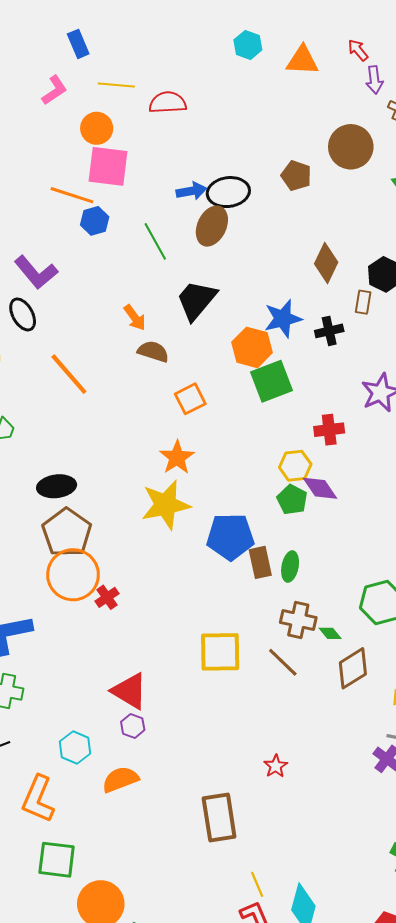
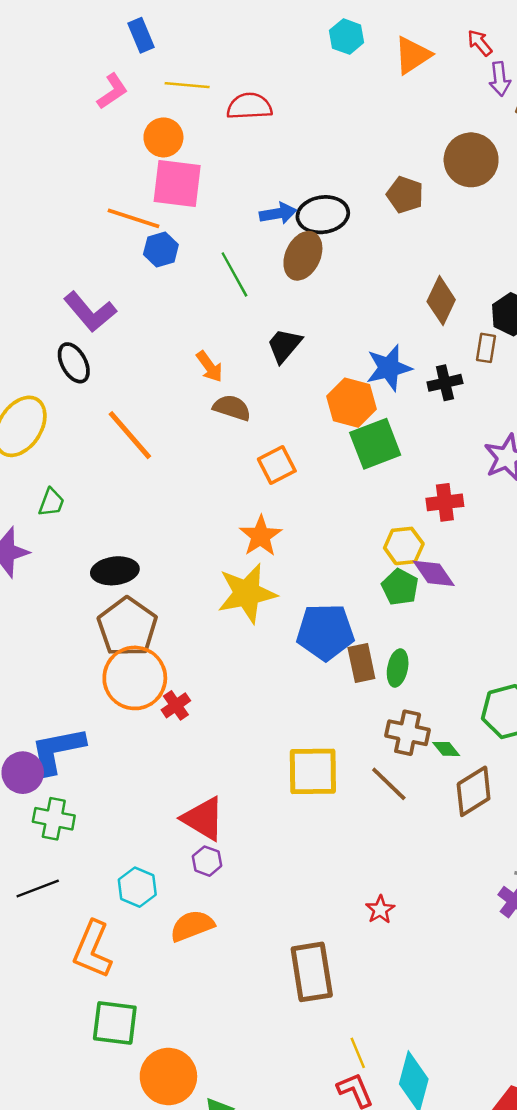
orange triangle: (302, 60) -> (413, 55), turned -36
black trapezoid: (196, 300) -> (284, 345), size x0.7

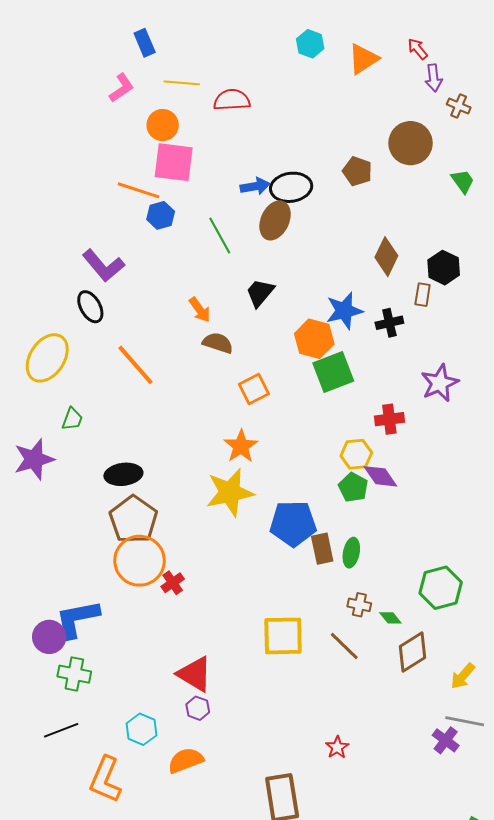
brown cross: (408, 733) -> (359, 605), size x0.7

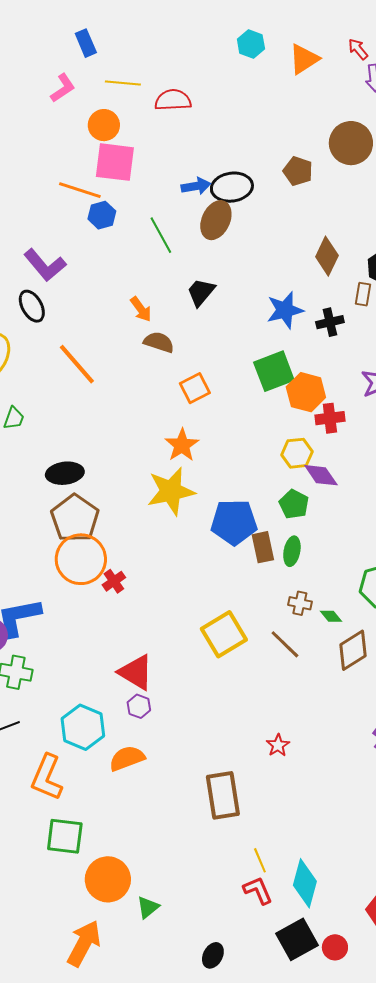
orange hexagon: (314, 339) -> (306, 392), moved
green pentagon: (353, 487) -> (294, 504), moved
yellow square: (283, 636) -> (224, 634), turned -30
cyan hexagon: (142, 729) -> (83, 727), size x1.4

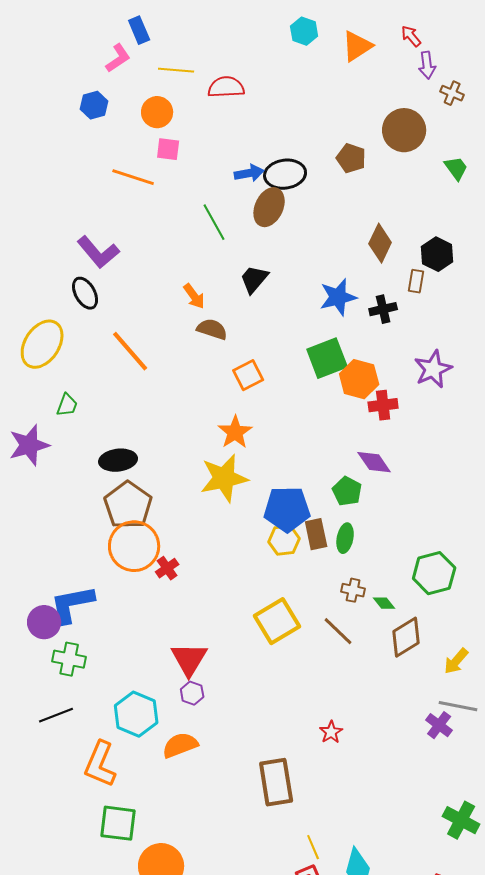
pink L-shape: (63, 88) -> (118, 58), moved
pink square: (115, 162) -> (168, 149), size x0.6
blue hexagon: (102, 215) -> (94, 105), moved
yellow hexagon: (297, 453) -> (284, 540), moved
red triangle: (136, 672) -> (189, 659), turned 30

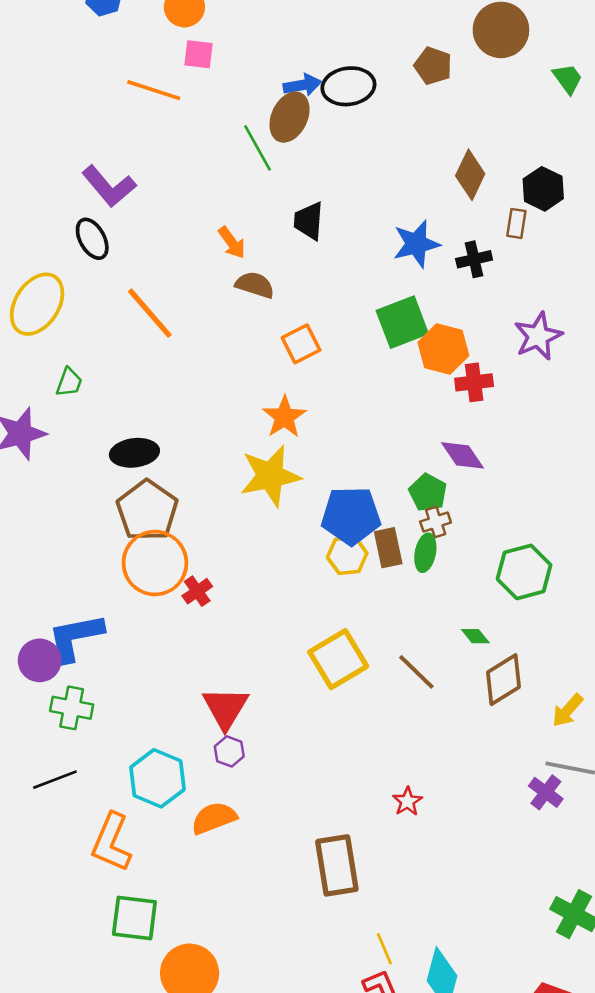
brown ellipse: (269, 207) -> (290, 117), moved
black trapezoid: (254, 279) -> (309, 221), turned -36
green hexagon: (434, 573) -> (524, 572), moved
brown cross: (353, 590) -> (436, 522), moved, turned -30

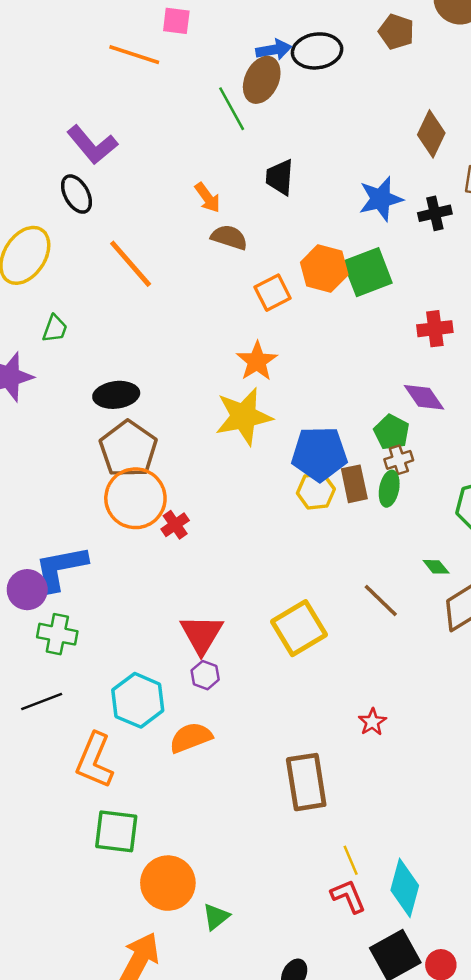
orange hexagon: (443, 349) -> (324, 269), moved
yellow square: (338, 659) -> (299, 628), moved

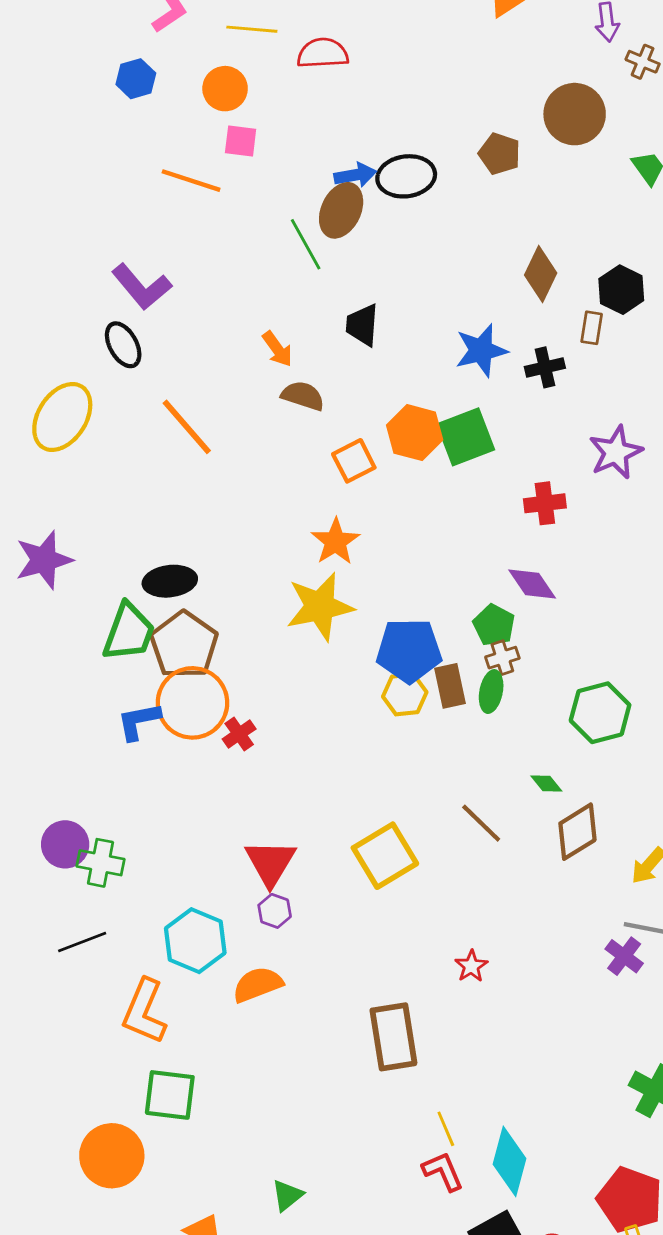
green trapezoid: (55, 329) -> (129, 632), moved, size x1.8
blue L-shape: (61, 568) -> (139, 721), moved, size x0.7
purple circle: (27, 590) -> (65, 844), moved
orange circle: (168, 883) -> (112, 1156), moved

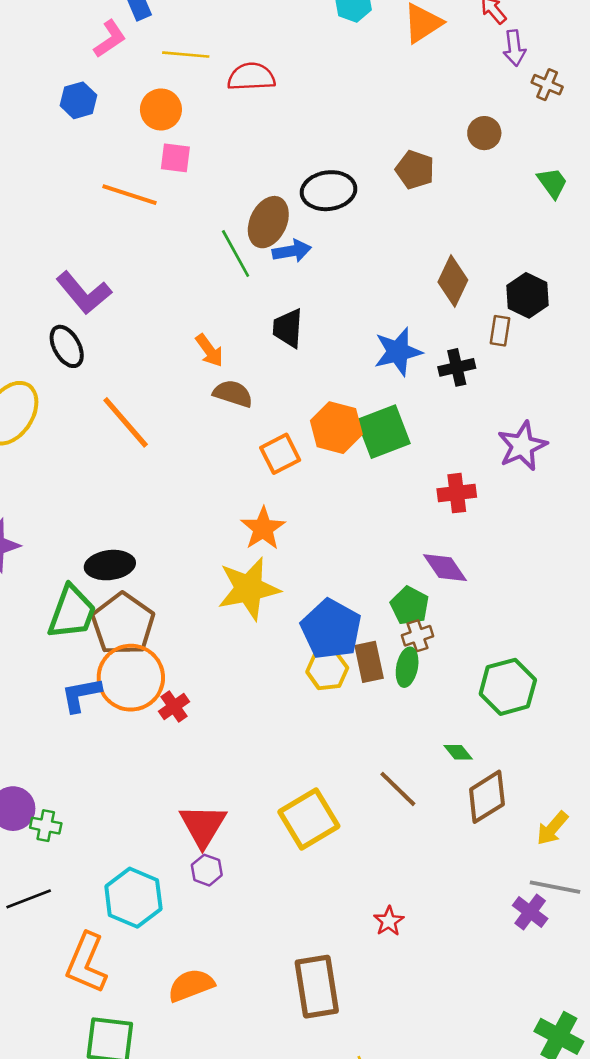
brown circle: (575, 114) -> (484, 133), size x0.6
blue arrow: (355, 175) -> (292, 251), moved
blue pentagon: (409, 650) -> (331, 629), turned 30
green cross: (100, 863) -> (46, 826), size x0.7
orange semicircle: (258, 985) -> (191, 985), moved

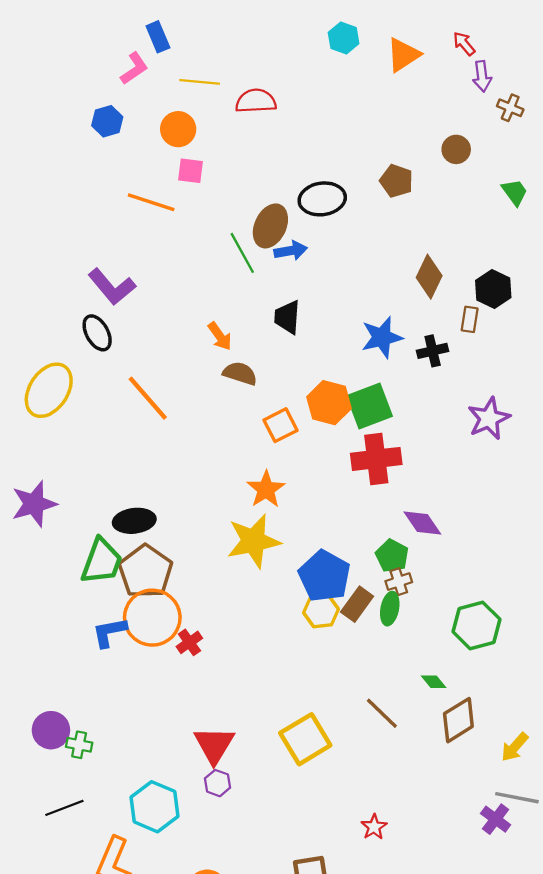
red cross: (457, 493) -> (376, 459), moved, size x1.5
brown rectangle: (369, 662) -> (357, 604), turned 48

